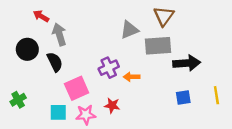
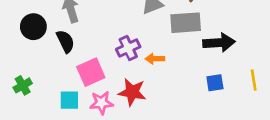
red star: (112, 105) -> (132, 92), size x1.5

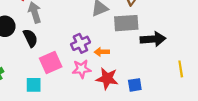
blue square: (215, 83) -> (135, 85), moved
red star: (132, 92) -> (107, 79), moved
pink star: (101, 103) -> (82, 69), moved

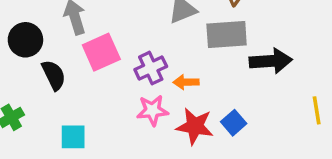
black semicircle: (30, 38) -> (54, 75), moved
pink square: (51, 63) -> (101, 52), moved
blue square: (135, 85) -> (234, 123), moved, turned -32

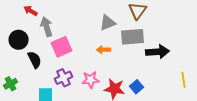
purple cross: (151, 68) -> (64, 78), moved
orange arrow: (186, 82) -> (104, 50), moved

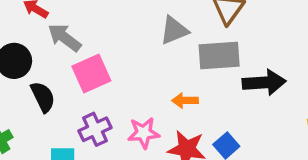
gray arrow: (47, 27) -> (64, 38), turned -36
orange arrow: (104, 50) -> (185, 100), moved

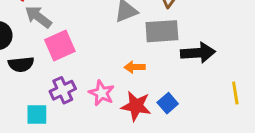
black semicircle: (43, 97) -> (21, 64), turned 110
pink star: (144, 133) -> (102, 93), turned 30

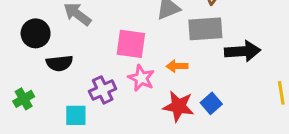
pink square: (60, 46) -> (131, 44), moved, turned 32
pink star: (102, 93) -> (141, 78), moved

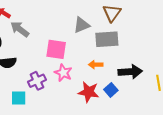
black arrow: (243, 51) -> (130, 72), moved
orange arrow: (177, 66) -> (96, 65), moved

